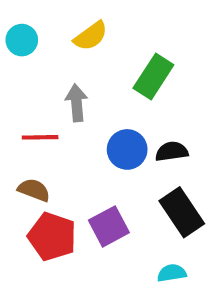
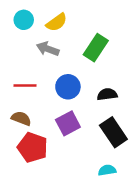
cyan circle: (22, 40) -> (24, 20), moved
gray arrow: (76, 103) -> (48, 49), moved, turned -65
blue circle: (127, 149) -> (68, 87), moved
purple square: (109, 226) -> (68, 123), moved

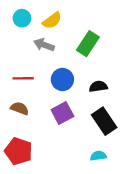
red pentagon: (33, 147) -> (18, 151), moved

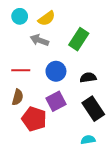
brown semicircle: (20, 108) -> (18, 97), turned 84
red pentagon: (18, 151) -> (34, 119), moved

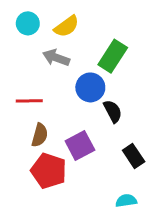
blue circle: (56, 71) -> (90, 87), moved
black semicircle: (88, 77) -> (113, 111), moved, turned 70
brown semicircle: (18, 97) -> (40, 135), moved
black rectangle: (93, 109) -> (134, 156), size x0.7

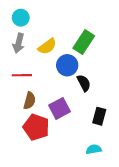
yellow semicircle: (67, 26) -> (47, 46), moved
gray arrow: (56, 58) -> (19, 43), moved, turned -96
black rectangle: (134, 156) -> (99, 116), turned 49

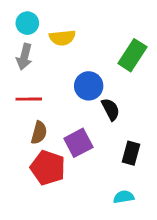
green rectangle: (84, 42) -> (132, 55), moved
yellow semicircle: (47, 46) -> (62, 38), moved, turned 30

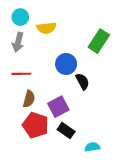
black rectangle: (131, 153) -> (66, 131), moved, turned -70

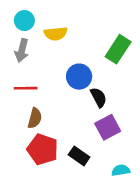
purple square: (58, 107) -> (108, 127), moved
cyan semicircle: (92, 147) -> (121, 170), moved

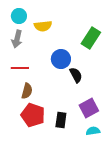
purple square: (108, 127) -> (89, 108), moved
black rectangle: (79, 156) -> (61, 120), turned 63

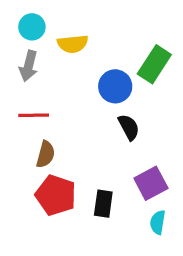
blue circle: (61, 59) -> (115, 86), moved
cyan semicircle: (93, 131) -> (158, 222), turned -72

